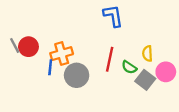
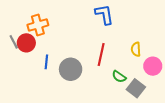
orange cross: (62, 54) -> (38, 25), moved
green semicircle: (129, 67) -> (119, 77), moved
gray square: (145, 80) -> (136, 88), moved

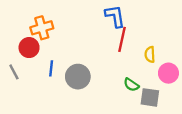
gray line: (14, 42) -> (14, 72), moved
red line: (101, 55) -> (122, 39), moved
gray square: (136, 88) -> (150, 97), turned -30

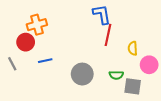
blue line: (51, 68) -> (45, 61), turned 72
gray circle: (78, 77) -> (82, 74), moved
green semicircle: (131, 85) -> (116, 75), turned -32

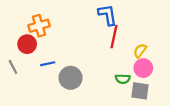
yellow semicircle: (133, 48) -> (140, 51), turned 40
pink circle: (149, 65) -> (143, 68), moved
gray circle: (82, 74) -> (71, 78), moved

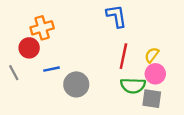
red line: (114, 37) -> (123, 56), moved
green semicircle: (123, 79) -> (133, 86), size x1.5

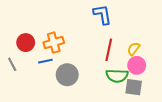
orange cross: (42, 28) -> (54, 43), moved

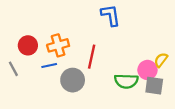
yellow semicircle: (134, 49) -> (161, 60), moved
red line: (109, 50) -> (92, 57), moved
gray square: (134, 87) -> (154, 86), moved

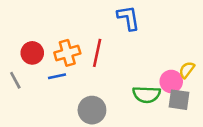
red line: (92, 57) -> (97, 53), moved
gray circle: (73, 80) -> (92, 110), moved

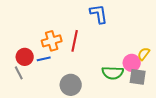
red circle: (32, 53) -> (25, 57), moved
gray line: (15, 80) -> (19, 73), moved

